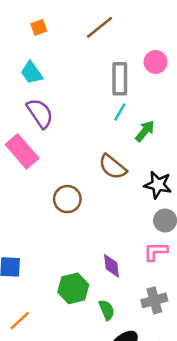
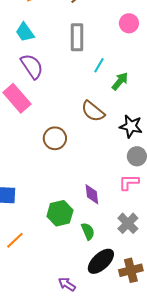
gray rectangle: (120, 79) -> (77, 37), moved
gray cross: (154, 300) -> (128, 223), turned -30

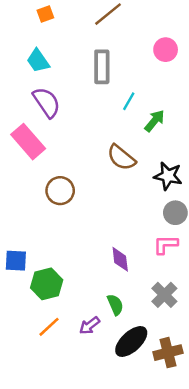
brown circle: (55, 138) -> (60, 191), moved
green hexagon: (60, 213) -> (47, 284), moved
orange line: (15, 240) -> (49, 327), moved
purple arrow: (67, 284) -> (90, 326), moved, turned -72

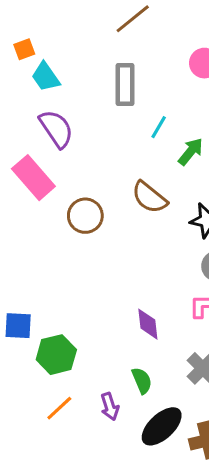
orange square: (45, 14) -> (24, 49), moved
brown circle: (60, 191) -> (85, 216), moved
purple arrow: (90, 326) -> (110, 407), turned -70

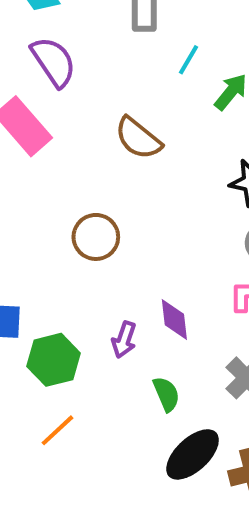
brown semicircle: (149, 197) -> (138, 138), moved
brown circle: (85, 216) -> (96, 237), moved
purple arrow: (110, 407) -> (124, 340), moved, turned 36

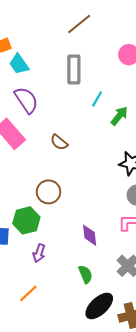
brown semicircle: (138, 138) -> (59, 142), moved, size x0.7
purple arrow: (124, 340) -> (39, 253), moved
green hexagon: (54, 360) -> (26, 220), moved

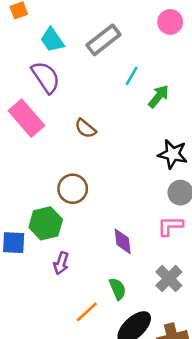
cyan trapezoid: (19, 64) -> (52, 40), moved
gray rectangle: (74, 69) -> (103, 40), turned 52
orange line: (28, 293) -> (87, 312), moved

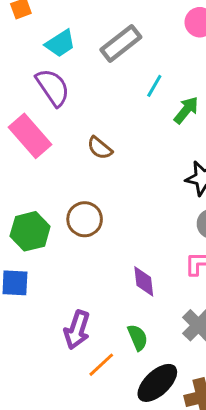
cyan trapezoid: (52, 40) -> (60, 43), turned -88
green hexagon: (46, 223) -> (30, 231), moved
purple arrow: (61, 263) -> (77, 330), moved, size x1.4

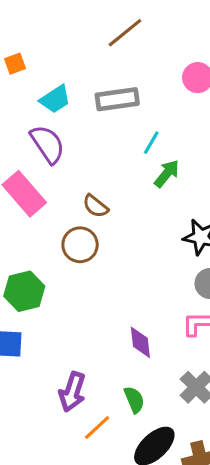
gray rectangle: (121, 43) -> (117, 99), turned 30
green arrow: (186, 110) -> (167, 174), moved
brown circle: (85, 219) -> (80, 245), moved

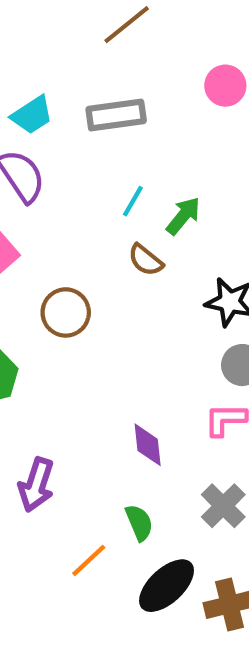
cyan line: (151, 143) -> (133, 201), moved
brown semicircle: (96, 206) -> (146, 260), moved
purple arrow: (72, 392) -> (36, 485), moved

